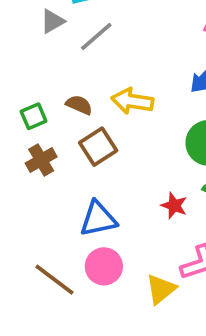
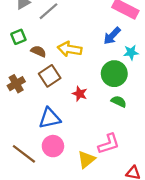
green square: (34, 116) -> (18, 37), moved
red star: (174, 206) -> (80, 94), moved

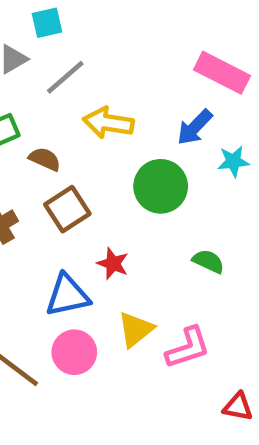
yellow arrow: (70, 49) -> (108, 123), moved
green circle: (114, 74) -> (161, 186), moved
red star: (80, 94) -> (113, 264), moved
yellow triangle: (86, 159) -> (136, 329), moved

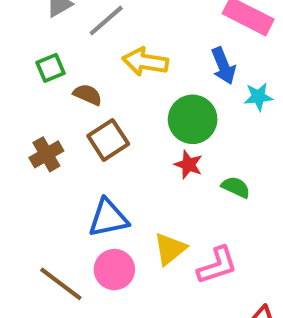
blue arrow: (195, 127) -> (223, 66), turned -66
red star: (113, 264) -> (188, 165), moved

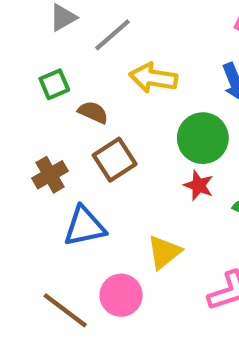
blue triangle: (108, 218) -> (84, 226), moved
yellow triangle: (170, 249) -> (164, 252), moved

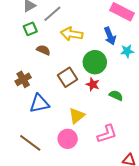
green square: (54, 84) -> (30, 29), moved
brown square: (115, 160) -> (68, 77), moved
pink circle: (121, 295) -> (68, 139), moved

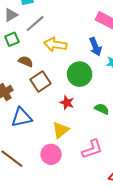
brown square: (68, 77) -> (40, 81), moved
red star: (93, 84) -> (67, 103), moved

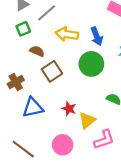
blue arrow: (95, 47) -> (97, 36), moved
red star: (67, 103) -> (69, 109), moved
yellow triangle: (61, 130) -> (87, 120), moved

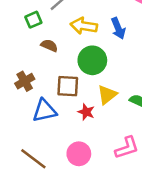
green circle: (91, 64) -> (92, 60), moved
brown square: (52, 71) -> (68, 86), moved, turned 36
yellow triangle: (87, 120) -> (107, 95), moved

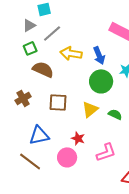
brown semicircle: (49, 46) -> (43, 69), size x1.5
green circle: (92, 60) -> (101, 81), moved
blue triangle: (44, 111) -> (39, 135), moved
red star: (86, 112) -> (78, 138), moved

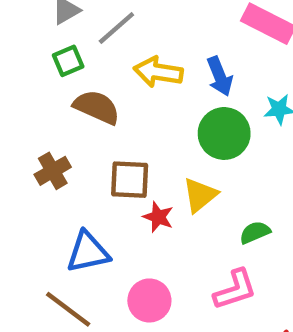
green semicircle: (115, 114) -> (255, 232), moved, turned -48
red star: (78, 138) -> (158, 217), moved

